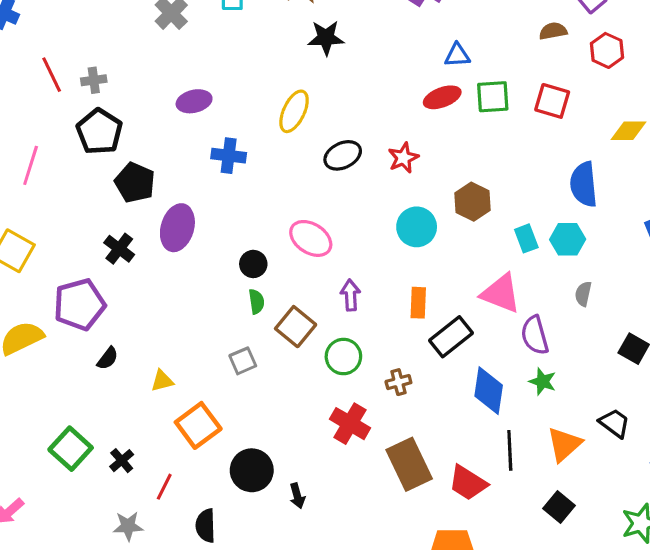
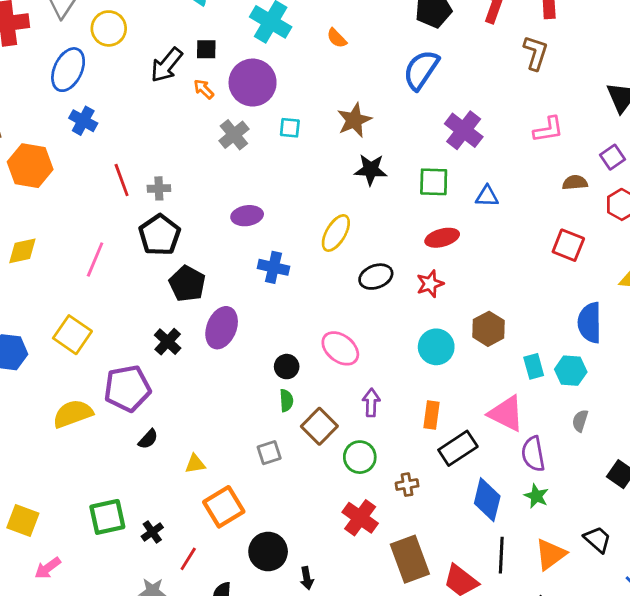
red ellipse: (442, 97) -> (442, 238), moved
green square: (493, 97) -> (434, 182), moved
green square: (71, 449) -> (107, 517), turned 30

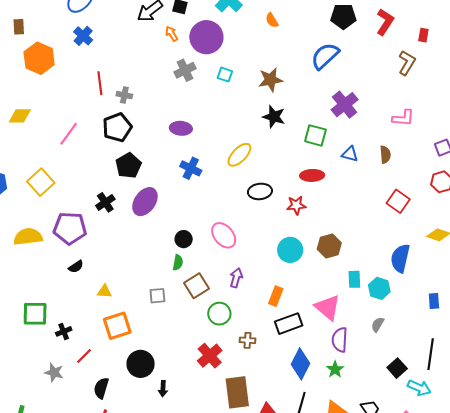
brown semicircle: (575, 183) -> (385, 155), moved, turned 78

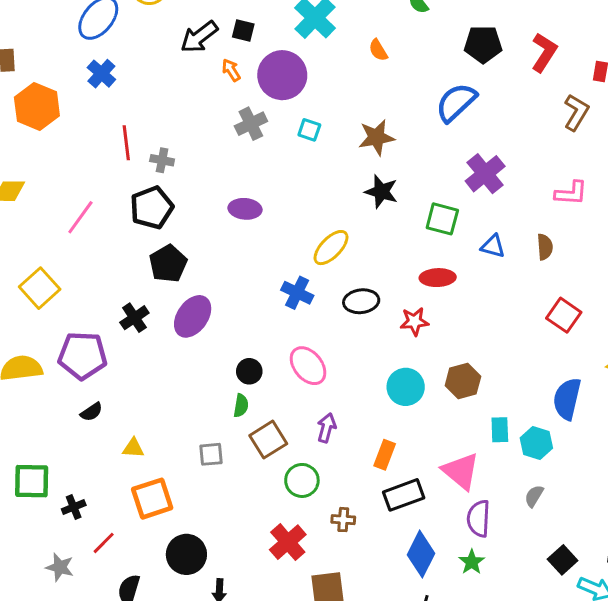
blue cross: (191, 168) -> (297, 293), moved

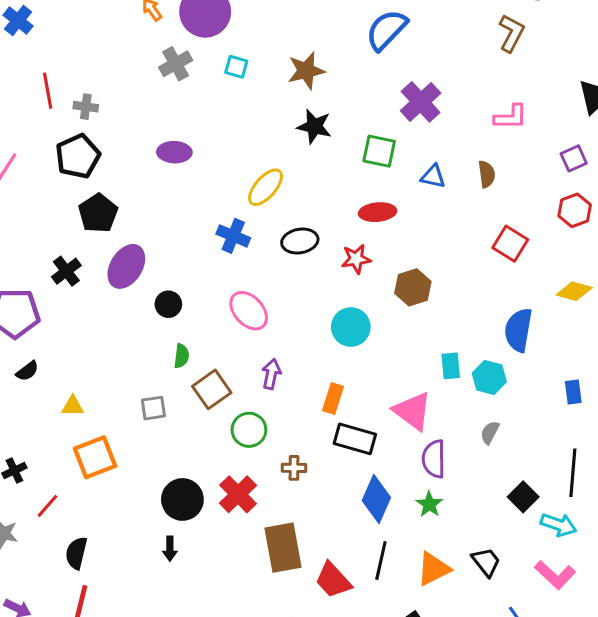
black circle: (249, 371) -> (168, 304), moved
brown hexagon: (463, 381) -> (413, 287), moved
black rectangle: (404, 495) -> (355, 439), turned 39
black circle: (186, 554) -> (182, 499), moved

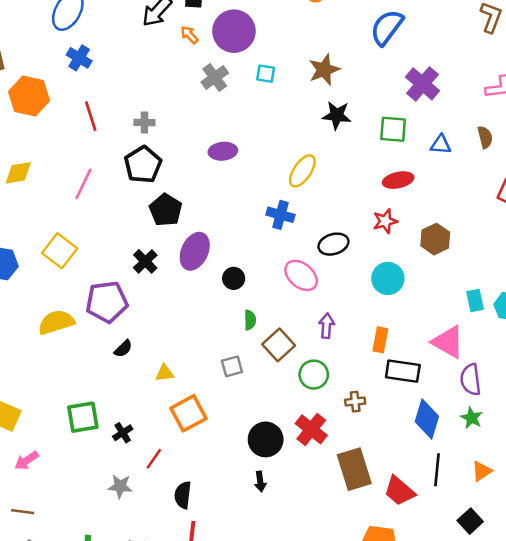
red line: (48, 91) -> (91, 116), moved
black ellipse: (300, 241) -> (333, 244), moved
orange triangle: (434, 569) -> (482, 471), size x0.7

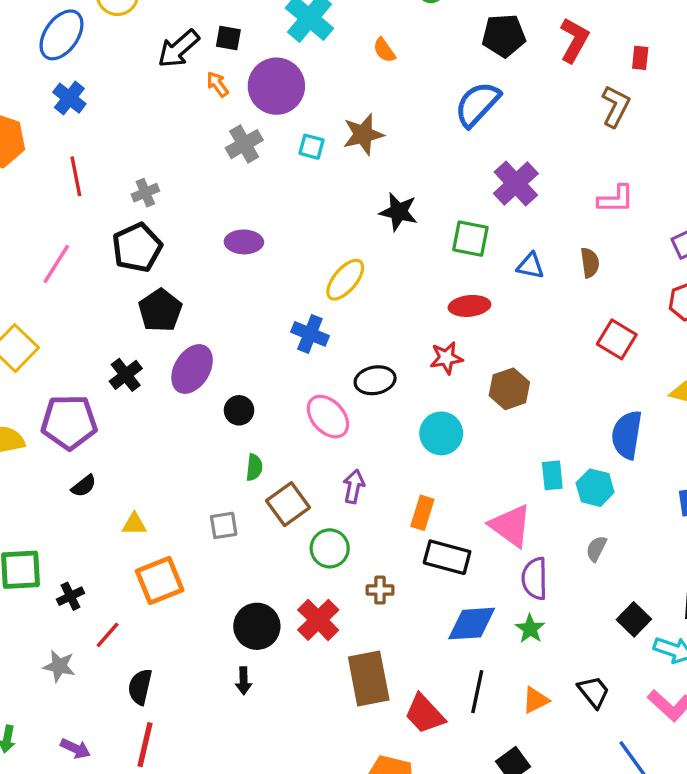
brown star: (324, 70) -> (363, 134), moved
gray cross: (144, 123) -> (145, 193), turned -30
blue diamond: (427, 419) -> (472, 624), turned 63

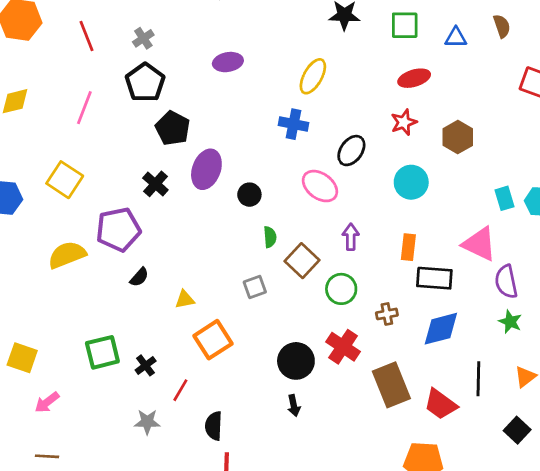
black ellipse: (375, 380) -> (351, 151), turned -32
blue diamond: (472, 624) -> (441, 329), moved

